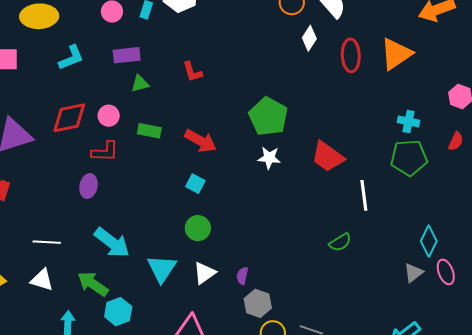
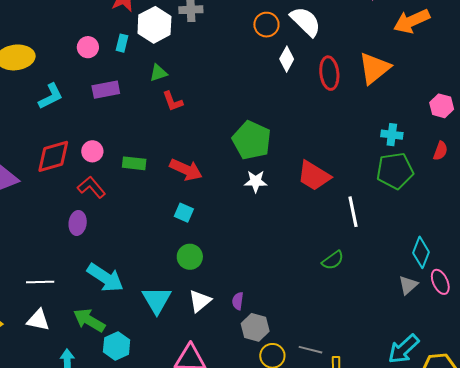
green triangle: (140, 84) -> (158, 73), moved
red L-shape: (105, 151) -> (91, 187), turned -128

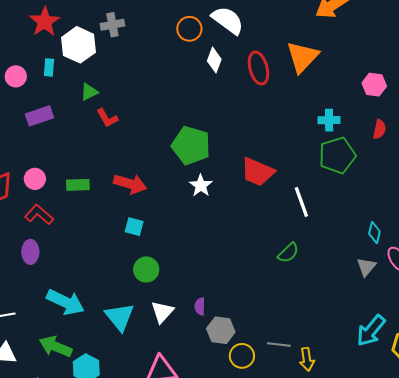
white star: (256, 181) -> (201, 186), turned -30
cyan diamond: (421, 252) -> (374, 233), size x0.7

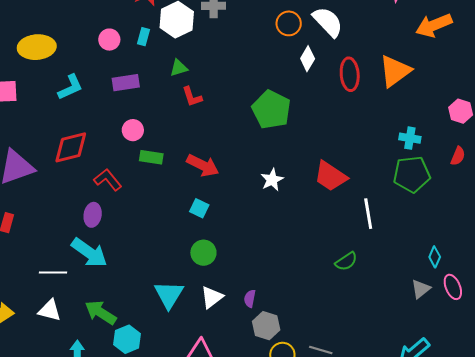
green pentagon: (191, 145) -> (271, 110), moved
pink circle: (35, 179) -> (133, 130), moved
cyan arrow: (65, 302) -> (89, 253), moved

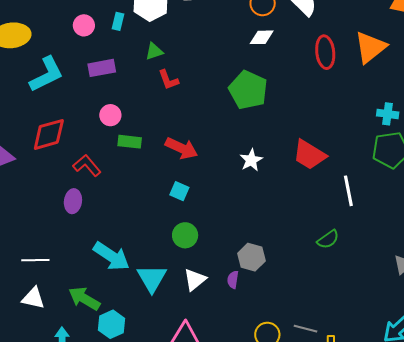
white diamond: (308, 59) -> (262, 37), moved, turned 60
cyan L-shape: (70, 87) -> (46, 74), size x1.4
cyan arrow: (89, 253) -> (111, 256), moved
gray hexagon: (266, 326) -> (251, 257), moved

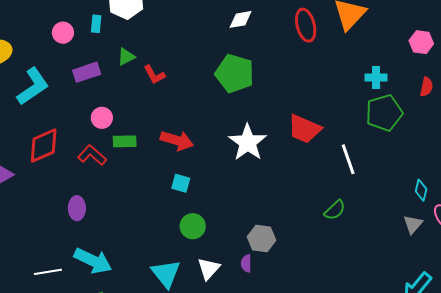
green triangle: (154, 51) -> (126, 57), moved
white star: (251, 160) -> (248, 142), size x1.6
red L-shape: (87, 166) -> (92, 155), moved
cyan arrow: (111, 256) -> (93, 261), moved

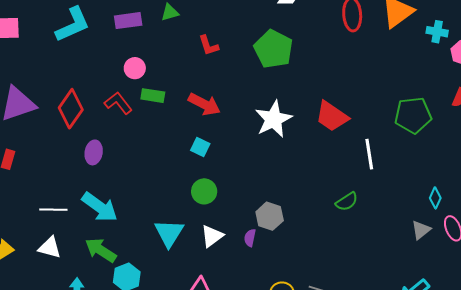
red L-shape: (154, 75) -> (209, 45), moved
cyan cross: (376, 77) -> (437, 32), moved
red diamond: (44, 146) -> (71, 109), moved, turned -42

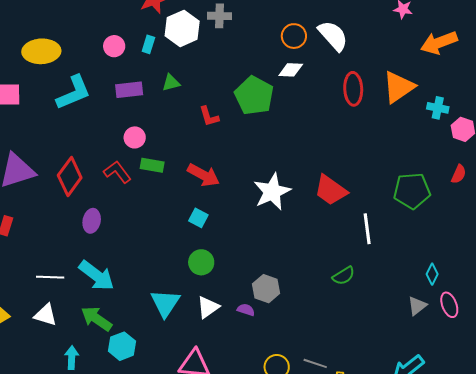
green pentagon: (273, 49) -> (254, 96), moved
purple semicircle: (250, 238) -> (246, 310), turned 96

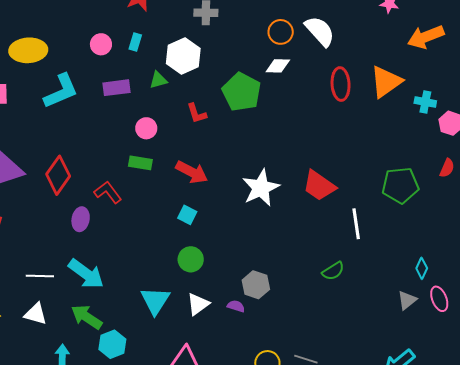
white hexagon: (182, 28) -> (183, 56), moved
pink circle: (135, 137) -> (146, 128), moved
red L-shape: (117, 172) -> (108, 192), moved

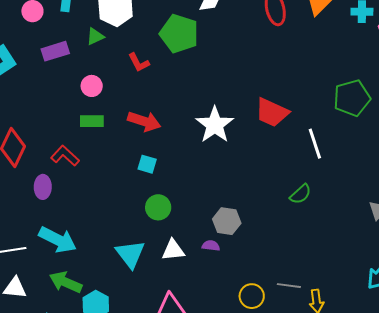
white triangle: (198, 304) -> (173, 250), turned 40

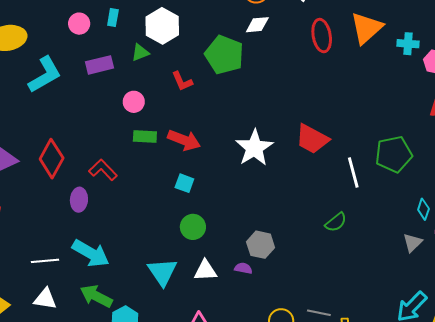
green pentagon: (352, 98) -> (394, 154), moved
green rectangle: (92, 121) -> (145, 136), moved

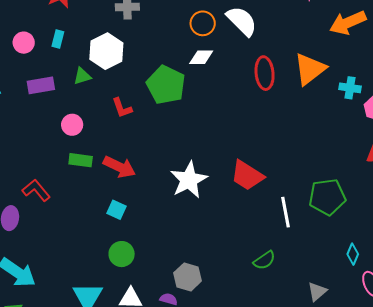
gray triangle: (413, 243) -> (317, 292), moved

